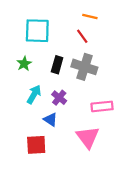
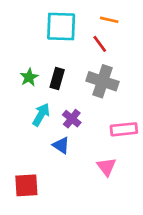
cyan square: (37, 31) -> (61, 27), moved
black rectangle: (57, 65) -> (57, 79), moved
pink triangle: (88, 137) -> (106, 167), size x0.7
red square: (36, 145) -> (26, 185), moved

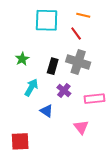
black rectangle: (57, 79) -> (53, 66), moved
purple cross: (72, 119) -> (64, 91), moved

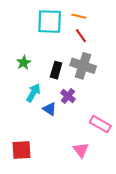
orange line: (83, 15) -> (79, 16), moved
pink rectangle: (94, 99) -> (100, 124), moved, turned 36
blue triangle: (47, 111) -> (50, 109), moved
pink triangle: (81, 127) -> (81, 150), moved

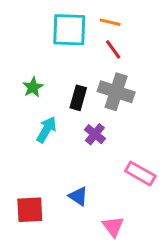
blue triangle: (50, 109) -> (78, 196), moved
pink triangle: (81, 150) -> (113, 226), moved

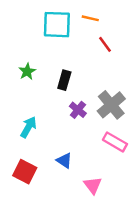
red line: (113, 49) -> (105, 44), moved
gray cross: (116, 92) -> (111, 105), moved, turned 32
cyan arrow: (47, 130) -> (28, 127), moved
red square: (30, 210) -> (25, 172), turned 30

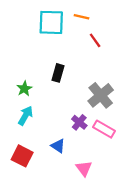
green star: (27, 72) -> (24, 89), moved
purple cross: (78, 110) -> (79, 122), moved

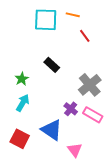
black rectangle: (58, 73) -> (52, 65), turned -63
blue triangle: (58, 146) -> (52, 130), size x1.6

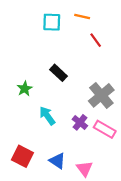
cyan square: (46, 20) -> (52, 22), size x0.7
cyan arrow: (23, 103) -> (47, 116), moved, turned -66
blue triangle: (52, 130) -> (57, 161), moved, size x0.7

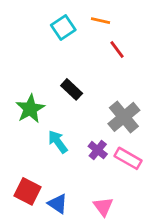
cyan square: (52, 22) -> (63, 27), turned -36
green star: (25, 89) -> (30, 109), size x1.5
blue triangle: (57, 161) -> (58, 204), moved

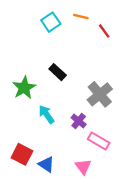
red line: (117, 50) -> (104, 31), moved
pink rectangle: (128, 158) -> (99, 141), moved

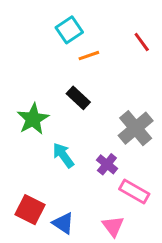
orange line: (81, 17) -> (89, 56), moved, turned -32

